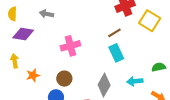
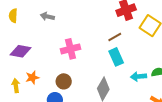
purple diamond: (23, 34) -> (21, 51), moved
yellow arrow: (15, 61) -> (16, 86), moved
cyan arrow: (135, 81) -> (138, 76), moved

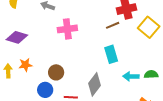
brown line: (115, 37) -> (113, 25), moved
pink cross: (71, 49) -> (67, 29), moved

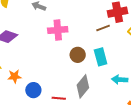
orange star: (25, 65) -> (15, 76), moved
brown circle: (56, 72) -> (78, 55), moved

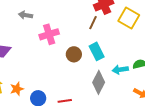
brown line: (103, 28) -> (93, 23), turned -32
gray diamond: (83, 86) -> (99, 82), moved

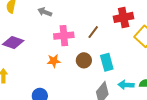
brown line: (93, 23) -> (93, 32), moved
orange star: (17, 89) -> (54, 61), moved

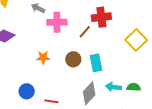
red cross: (124, 17) -> (101, 17), moved
pink cross: (64, 36) -> (57, 22), moved

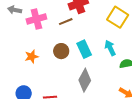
brown line: (85, 32) -> (66, 22), turned 40
cyan arrow: (113, 87) -> (110, 48), moved, turned 70

